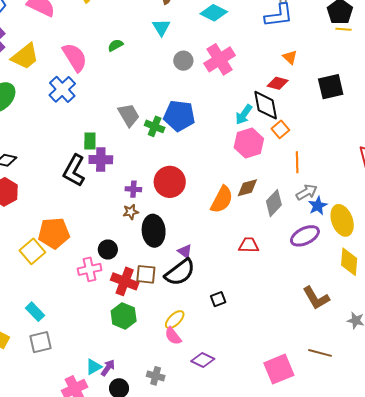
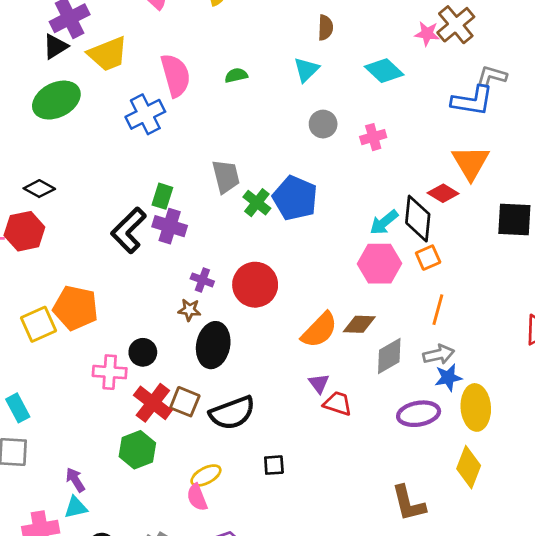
orange triangle: (290, 57) -> (471, 163), size x1.8
pink cross: (220, 59) -> (373, 137), size x0.6
purple triangle: (185, 251) -> (319, 383), moved
purple arrow: (108, 368) -> (75, 480), moved, turned -84

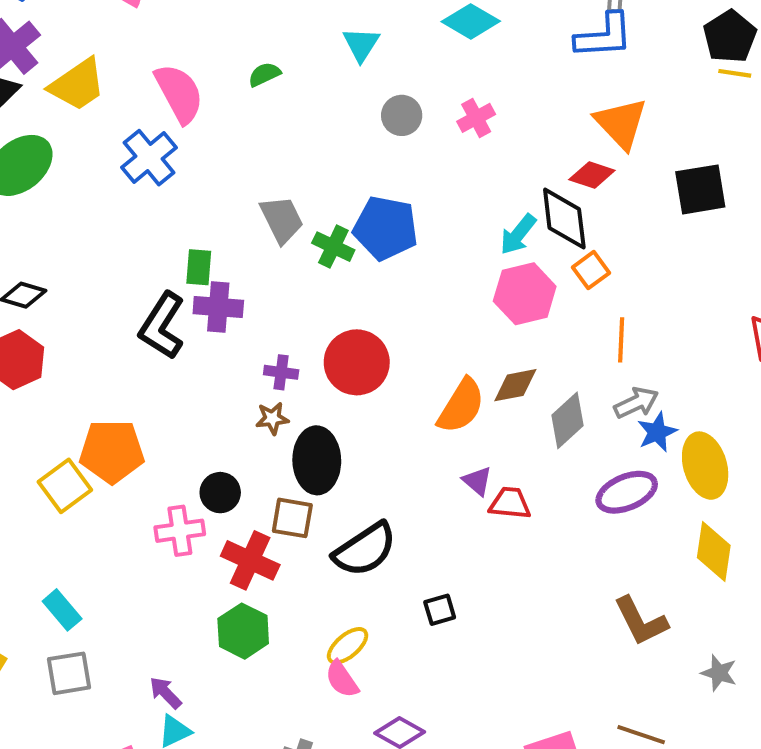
brown square: (185, 402) -> (292, 518), moved

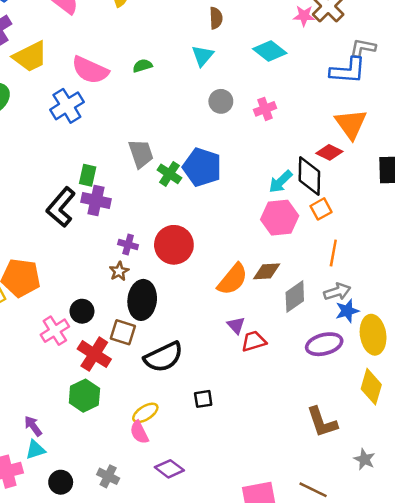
pink semicircle: (179, 93) -> (90, 70), turned 135
brown star: (272, 418) -> (119, 271), turned -30
red trapezoid: (510, 503) -> (254, 341), turned -30
pink cross: (180, 531) -> (55, 331), turned -32

